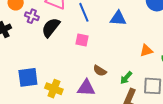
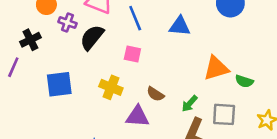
orange triangle: (146, 50) -> (216, 68), size x1.5
blue square: (28, 77) -> (59, 84), moved
yellow cross: (54, 89) -> (111, 87), moved

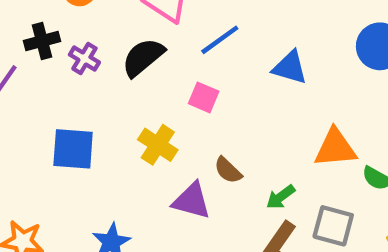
blue line: (135, 18) -> (220, 40), turned 65
purple cross: (67, 23) -> (84, 58), moved
blue square: (59, 84) -> (73, 149), moved

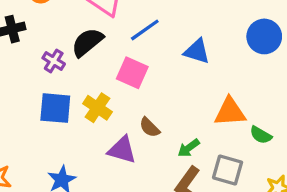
purple cross: (84, 58) -> (54, 61), moved
pink square: (204, 97) -> (132, 73), size x1.4
blue square: (73, 149) -> (55, 108), moved

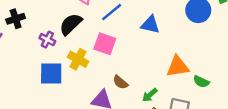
yellow cross: (97, 108) -> (78, 59), moved

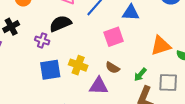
black semicircle: (71, 24) -> (60, 24), turned 30
pink square: (105, 44) -> (114, 37), moved, turned -30
yellow cross: (78, 59) -> (78, 65), moved

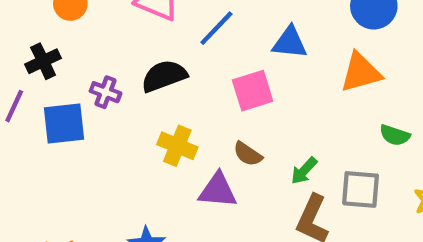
black semicircle: (60, 24) -> (164, 76), moved
orange triangle: (161, 46) -> (361, 72), moved
blue square: (50, 70) -> (64, 123), moved

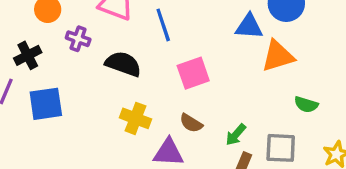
blue line: (216, 28) -> (163, 25), turned -60
blue triangle: (290, 43) -> (249, 26), moved
black semicircle: (164, 76) -> (123, 64), turned 42
purple cross: (105, 92) -> (78, 39), moved

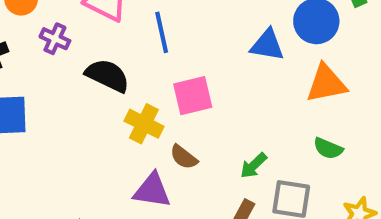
orange triangle: (278, 56) -> (326, 83), moved
yellow cross: (136, 118) -> (144, 124), moved
green arrow: (236, 135) -> (254, 165), moved

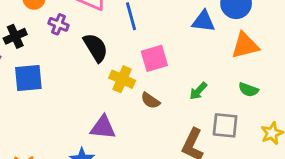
black semicircle: (108, 75) -> (96, 48), turned 36
green arrow: (254, 165) -> (198, 91), moved
purple triangle: (152, 190) -> (103, 127), moved

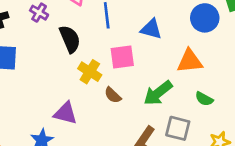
blue triangle: (203, 21) -> (151, 29), moved
orange triangle: (245, 45) -> (190, 61), moved
green arrow: (198, 91) -> (158, 93), size x1.6

